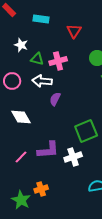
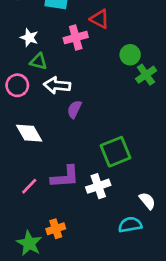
red triangle: (74, 31) -> (100, 19), turned -35
green triangle: (37, 59) -> (39, 61), moved
pink cross: (58, 61) -> (76, 38), moved

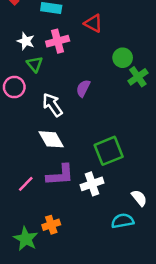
pink cross: (76, 38) -> (58, 41), moved
green triangle: (39, 61) -> (35, 64), turned 36
white arrow: (57, 85) -> (52, 105), moved, turned 50
purple semicircle: (74, 109) -> (83, 88), moved
white diamond: (29, 133) -> (51, 139), moved

